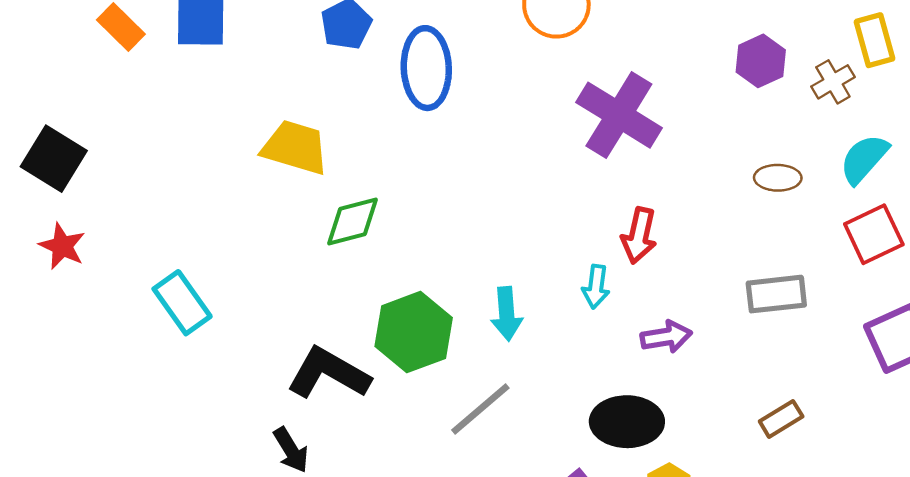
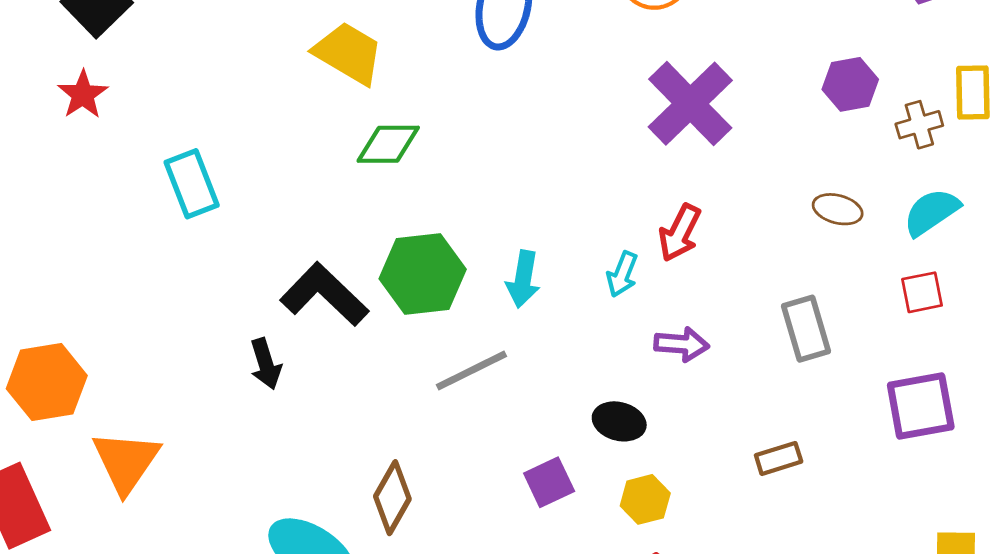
red square: (874, 234) -> (922, 292), size x0.7
gray rectangle: (776, 294) -> (806, 329), turned 66
black ellipse: (627, 422) -> (619, 421), size x0.7

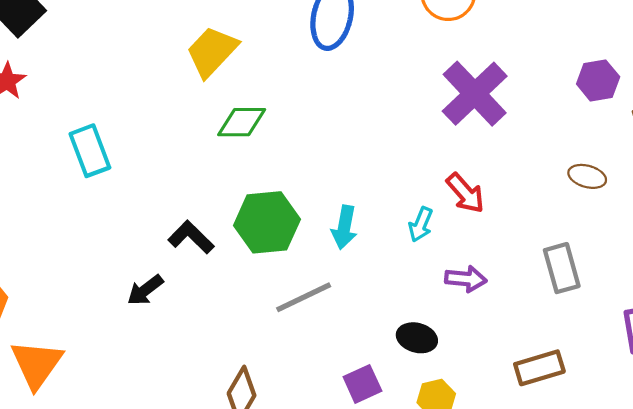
yellow trapezoid: (348, 53) -> (212, 52), turned -78
red arrow: (680, 233) -> (465, 193), turned -69
black L-shape: (324, 294) -> (191, 237), size x0.7
black arrow: (266, 364) -> (145, 290), turned 69
brown rectangle: (779, 458) -> (539, 368), size x1.4

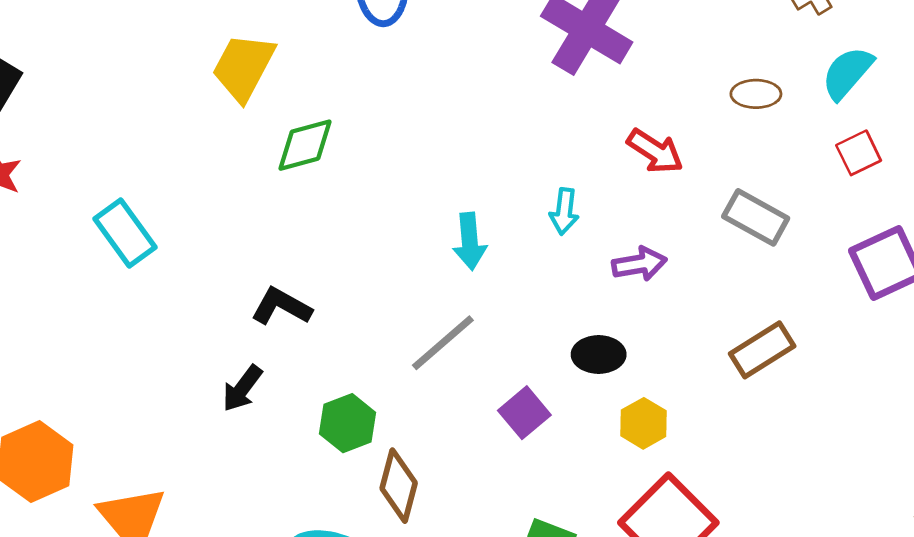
red arrow: (465, 193) -> (655, 151), moved
green hexagon: (267, 222) -> (348, 423), moved, size x0.7
gray rectangle: (562, 268) -> (756, 217), turned -30
purple square: (362, 384) -> (524, 413), moved

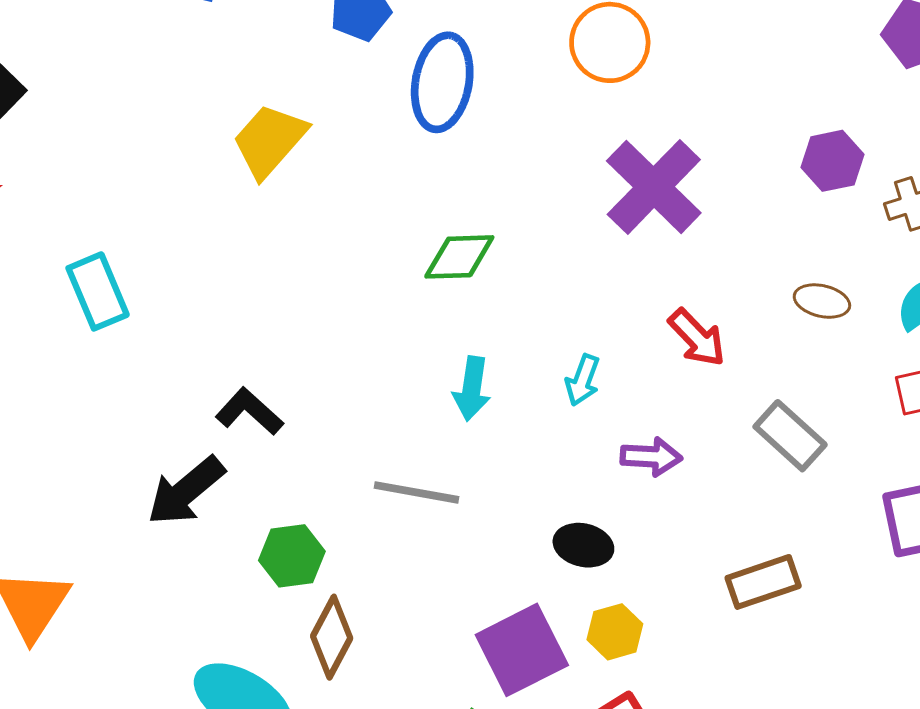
green diamond: (305, 145) -> (459, 257), moved
gray line: (443, 343) -> (416, 492), turned 38
black arrow: (242, 388) -> (186, 491), size x1.5
purple square: (524, 413) -> (522, 650), moved, size x1.6

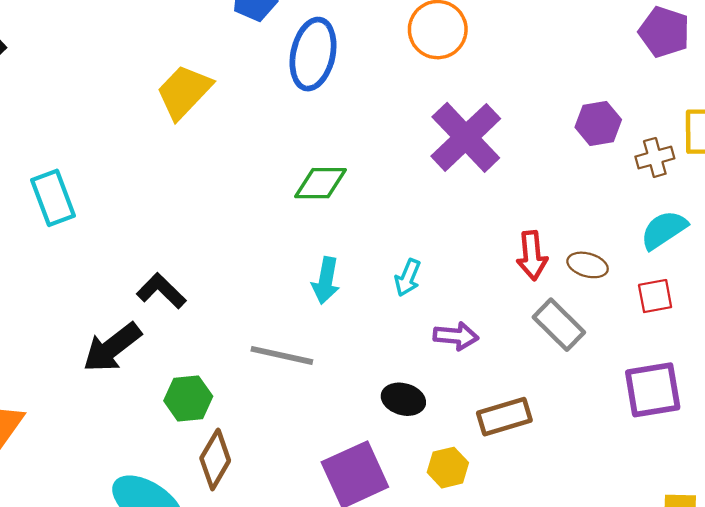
brown ellipse: (822, 301) -> (588, 265), moved
red arrow: (697, 338) -> (532, 255), moved, turned 36
brown rectangle: (763, 582) -> (504, 417), moved
yellow hexagon: (615, 632) -> (448, 468), moved

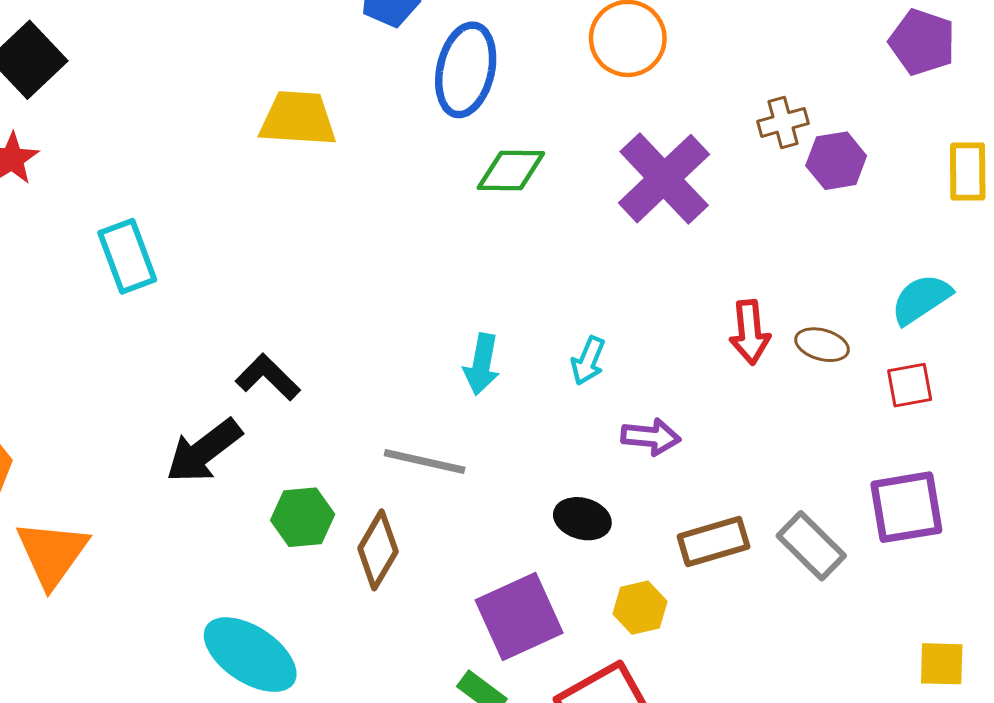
yellow trapezoid: (184, 92) -> (298, 119), turned 50
brown cross: (655, 157) -> (783, 122), moved
green diamond: (320, 183) -> (511, 171), moved
gray rectangle: (559, 325) -> (811, 546), moved
brown diamond: (215, 460) -> (378, 550), moved

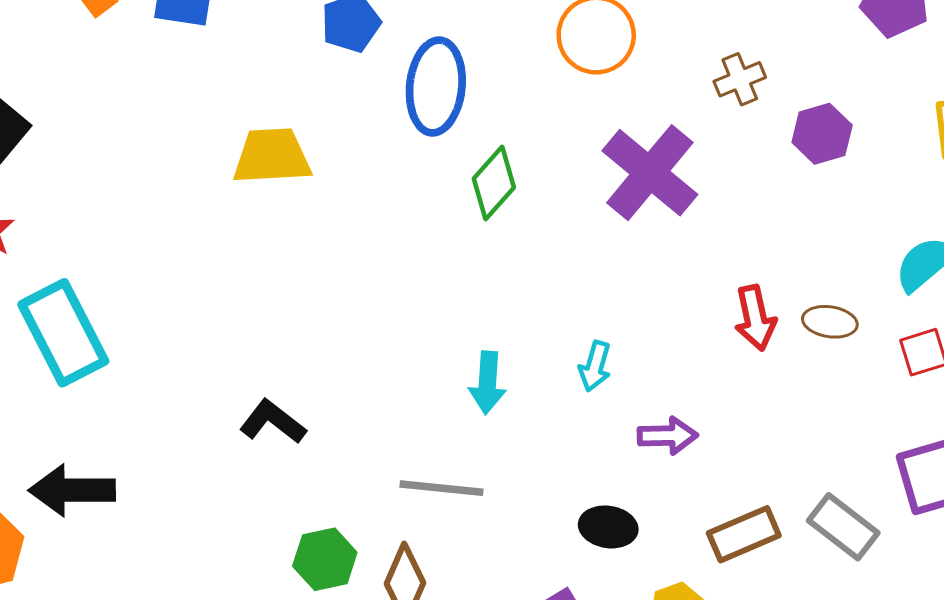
brown cross: (783, 122) -> (740, 79), moved
green diamond: (511, 171) -> (494, 183), turned -42
cyan rectangle: (127, 256) -> (63, 333), moved, size x1.4
black arrow: (204, 451) -> (72, 490), moved, turned 44

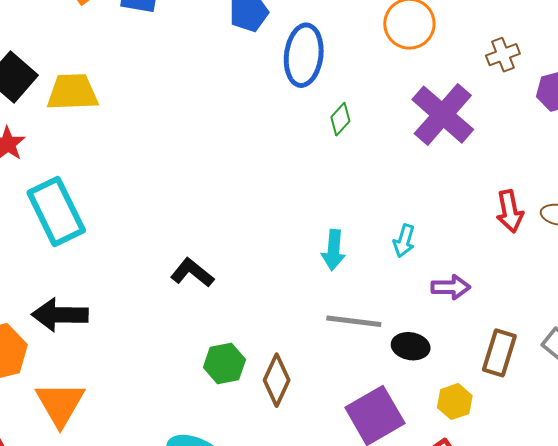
yellow trapezoid: (272, 156) -> (72, 92), moved
green diamond: (494, 183) -> (340, 119), size x0.7
gray line: (442, 488) -> (354, 321), moved
brown rectangle: (744, 534) -> (499, 353), turned -51

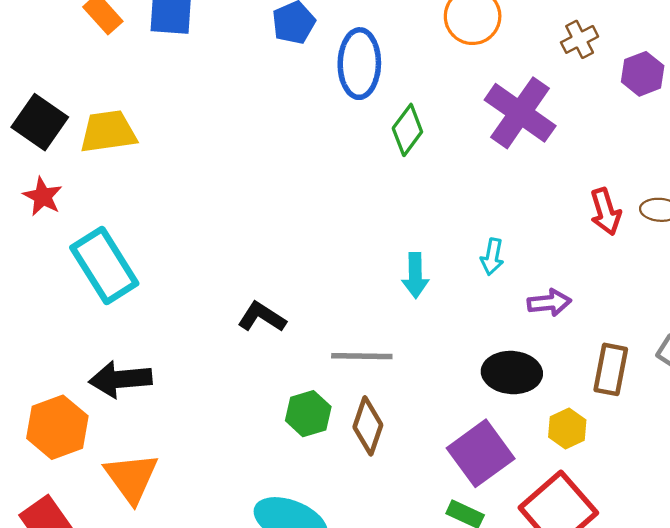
green diamond: (340, 119) -> (407, 130), size x1.4
gray line: (354, 321) -> (362, 356), moved
black ellipse: (411, 346) -> (512, 373), size x1.4

